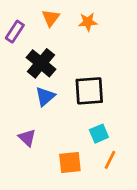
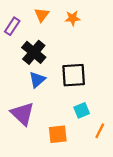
purple triangle: (27, 138) -> (22, 114), size x1.6
orange line: (110, 160) -> (100, 131), moved

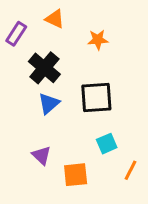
orange triangle: (42, 15) -> (55, 19), turned -42
orange star: (72, 18) -> (98, 40), moved
purple triangle: (22, 114) -> (41, 155), moved, size x0.6

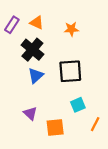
orange triangle: (55, 19) -> (37, 23), moved

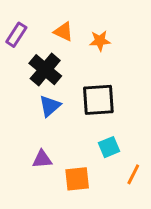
orange triangle: (37, 23) -> (63, 32), moved
purple triangle: (30, 113) -> (42, 159), turned -48

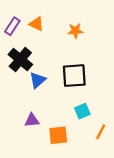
orange triangle: (63, 32) -> (36, 24), moved
black cross: (45, 70) -> (20, 59), moved

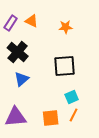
blue triangle: (38, 80) -> (22, 79), moved
purple triangle: (32, 120) -> (16, 117), moved, size x1.6
orange line: (101, 132) -> (74, 115), moved

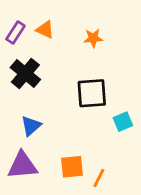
blue triangle: (22, 79) -> (31, 126), moved
cyan square: (72, 97) -> (123, 122), moved
orange line: (74, 115) -> (99, 178), moved

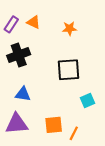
black cross: (25, 73) -> (19, 55), turned 30
cyan square: (123, 122) -> (87, 101), moved
blue triangle: (31, 126) -> (23, 94), turned 49

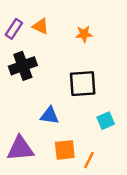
blue triangle: (23, 94) -> (50, 116), moved

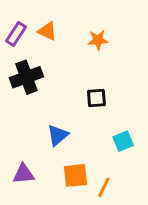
black square: (83, 84) -> (96, 98), size x0.6
blue triangle: (50, 116) -> (58, 135), turned -48
purple triangle: (20, 149) -> (23, 174), size x0.7

